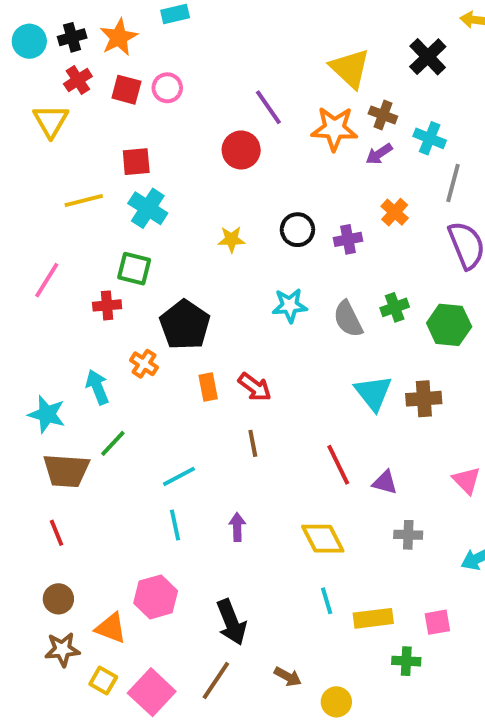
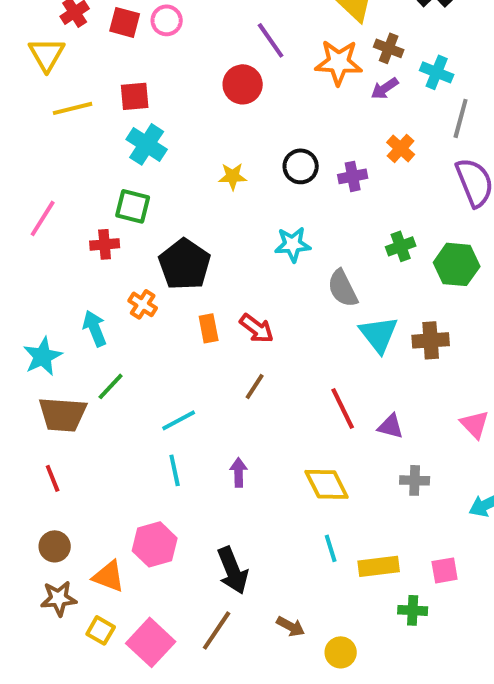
yellow line: (84, 201) -> (73, 108), moved
gray semicircle: (348, 319) -> (343, 288), moved
cyan star: (47, 414) -> (43, 356), turned 30
brown line: (253, 443) -> (255, 386), turned 44

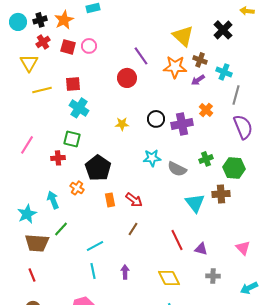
purple cross: (353, 176) -> (182, 124), size x1.5
gray semicircle: (343, 288) -> (177, 169), moved, turned -36
brown cross: (431, 340) -> (221, 194), moved

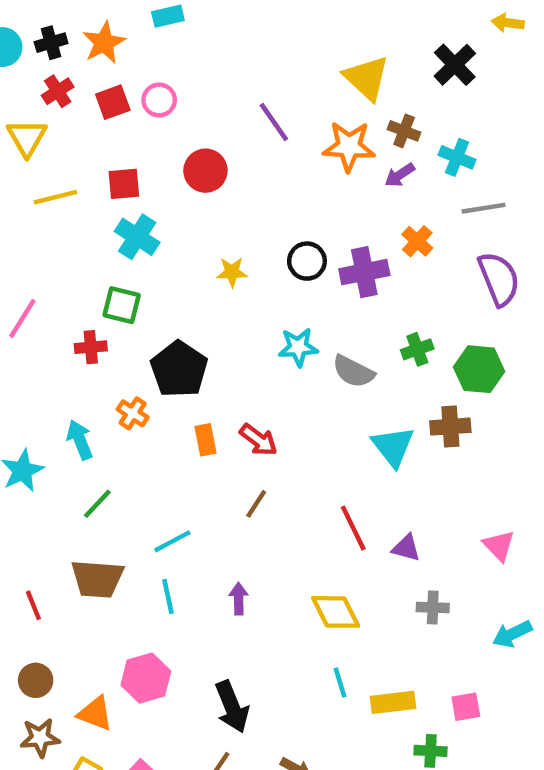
red square: (68, 47) -> (113, 102), turned -35
red circle: (127, 78) -> (205, 171), moved
gray line: (236, 95) -> (483, 208), turned 66
brown trapezoid: (37, 243) -> (97, 579), moved

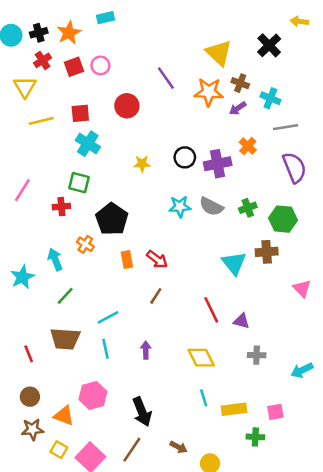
gray semicircle: (353, 371) -> (211, 207), moved
pink triangle: (499, 546) -> (302, 288), moved

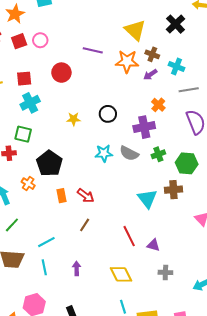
purple line: (166, 78) -> (93, 50), turned -42
cyan cross: (88, 144) -> (30, 103), turned 30
purple cross: (218, 164) -> (144, 127), moved

